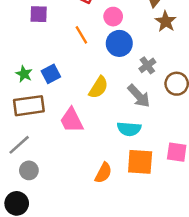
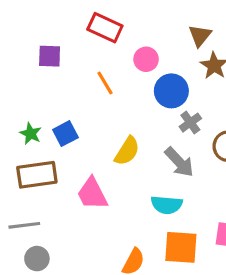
blue circle: (119, 43) -> (171, 91), moved
gray line: (19, 145) -> (24, 225), turned 35

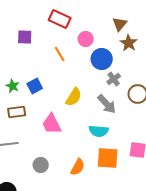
brown rectangle: (37, 175) -> (17, 112), size x0.7
gray circle: (37, 259) -> (41, 165), moved

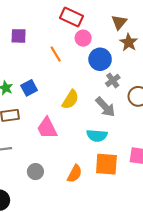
red rectangle: (60, 19) -> (71, 17), moved

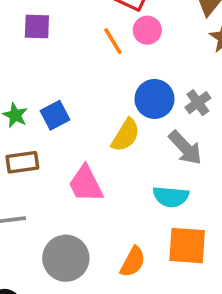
orange line: (56, 54) -> (113, 41), moved
blue circle: (100, 59) -> (155, 99), moved
gray circle: (35, 172) -> (66, 258), size x1.6

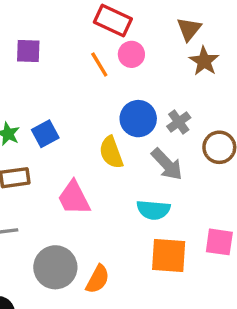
yellow semicircle: (126, 135) -> (111, 152), turned 128
orange semicircle: (133, 262) -> (98, 279), moved

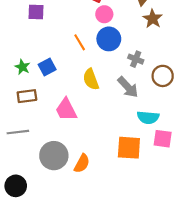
orange line: (99, 64) -> (80, 42), moved
blue circle: (138, 119) -> (109, 39), moved
gray cross: (179, 122) -> (136, 59), turned -32
cyan semicircle: (153, 210) -> (148, 117), moved

